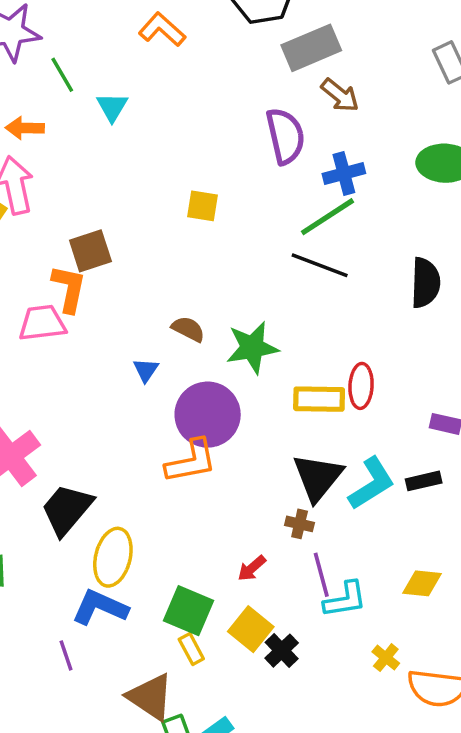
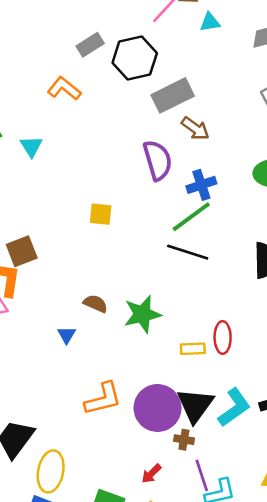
yellow rectangle: (319, 399) -> (193, 349), size x0.7
purple circle: (208, 415) -> (158, 408), moved

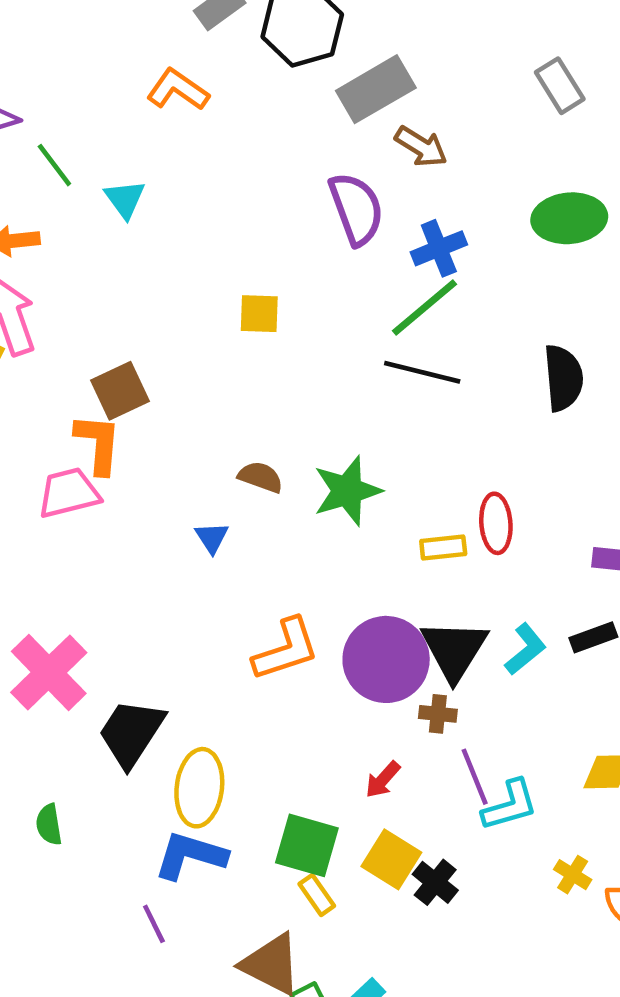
cyan L-shape: (234, 407) -> (525, 649), size x0.7

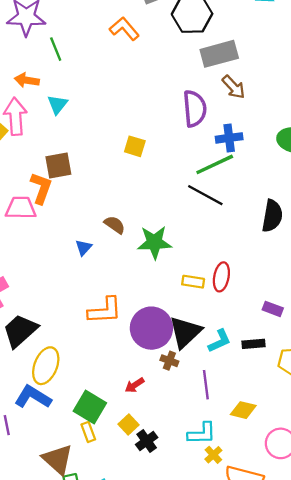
cyan triangle: (125, 199) -> (57, 105), moved
purple line: (475, 777) -> (206, 385), moved
cyan L-shape: (510, 805) -> (202, 433), moved
yellow square: (391, 859) -> (129, 424), size x0.7

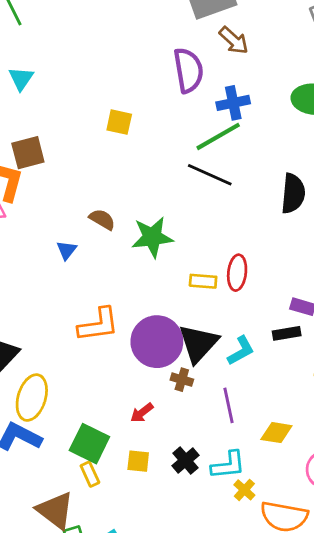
black rectangle: (254, 344) -> (287, 333), moved
yellow square: (129, 424) -> (138, 461), turned -36
black cross: (147, 441) -> (185, 460), moved

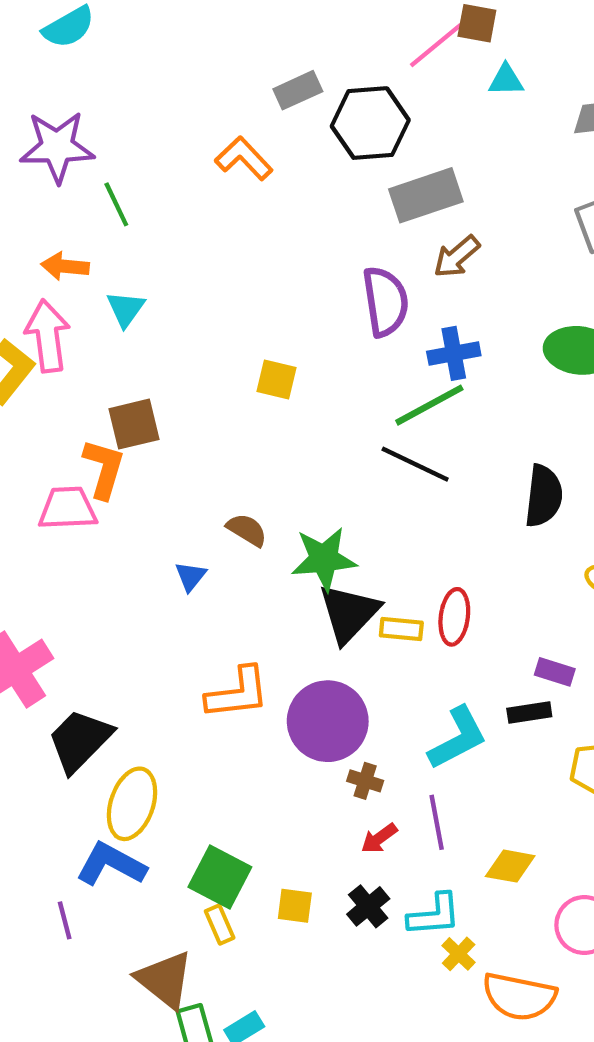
brown arrow: (234, 40) -> (457, 257), turned 96
black triangle: (198, 343) -> (349, 613), moved
cyan L-shape: (241, 351) -> (458, 738), size x1.4
red arrow: (142, 413) -> (379, 838), moved

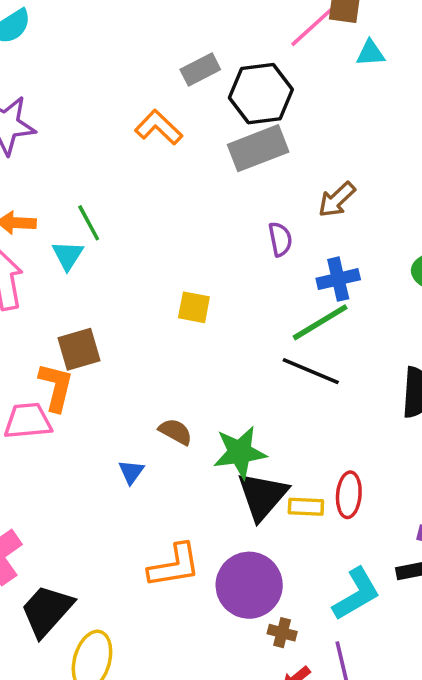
gray rectangle: (426, 195) -> (258, 148), moved
green line: (116, 204) -> (89, 223), moved
purple semicircle: (385, 302) -> (280, 239), size x0.6

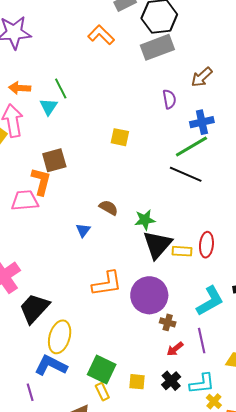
green star: (240, 452) -> (145, 220), size x0.7

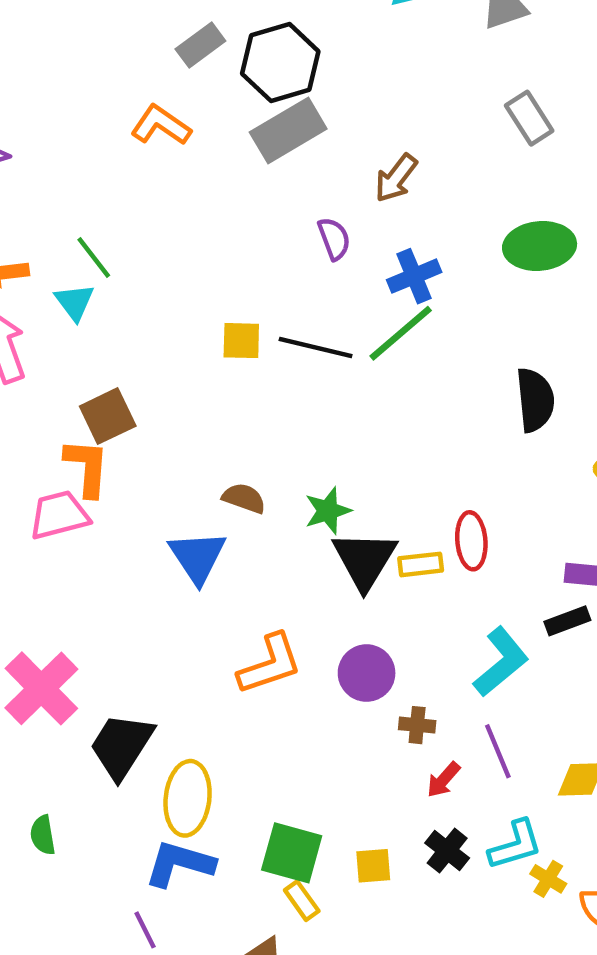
black line: (186, 174) -> (316, 348), moved
blue triangle: (83, 230) -> (197, 557), size x1.8
purple circle: (149, 295) -> (367, 673), size x0.7

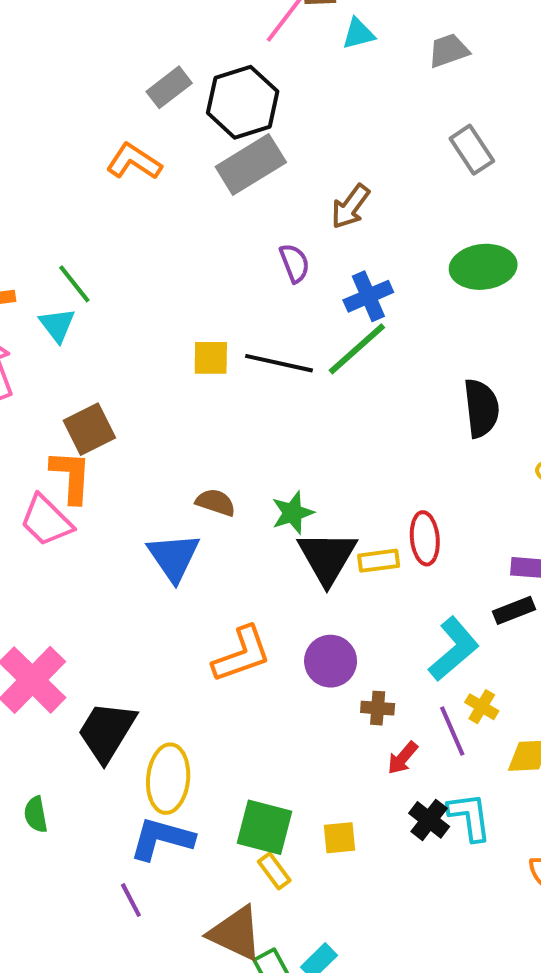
pink trapezoid: (59, 515) -> (46, 521), turned -120
cyan L-shape: (515, 845) -> (470, 817), turned -80
black cross: (447, 851) -> (429, 820), moved
yellow cross: (548, 879) -> (482, 707), moved

